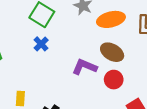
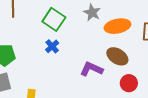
red circle: (114, 80) -> (129, 83), moved

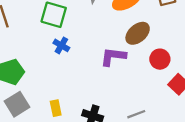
brown ellipse: (117, 56) -> (138, 33), turned -55

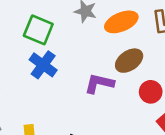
blue cross: (61, 45) -> (43, 65), size x1.5

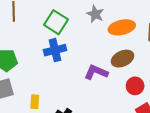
blue cross: (43, 65) -> (55, 50), turned 30

